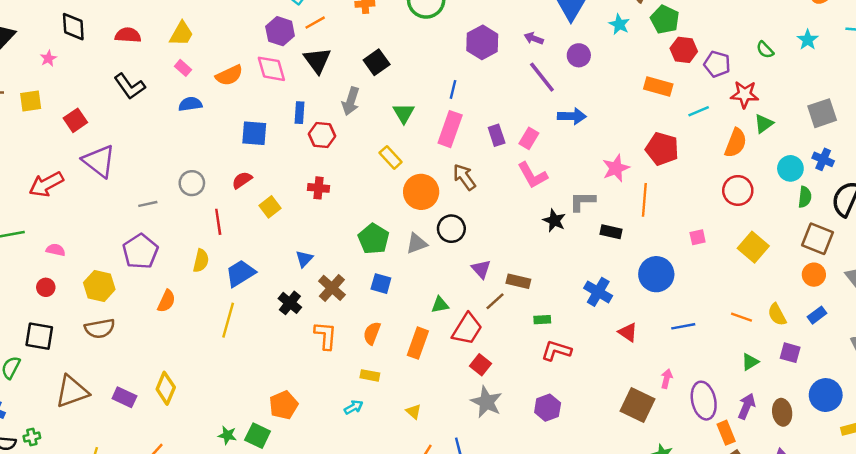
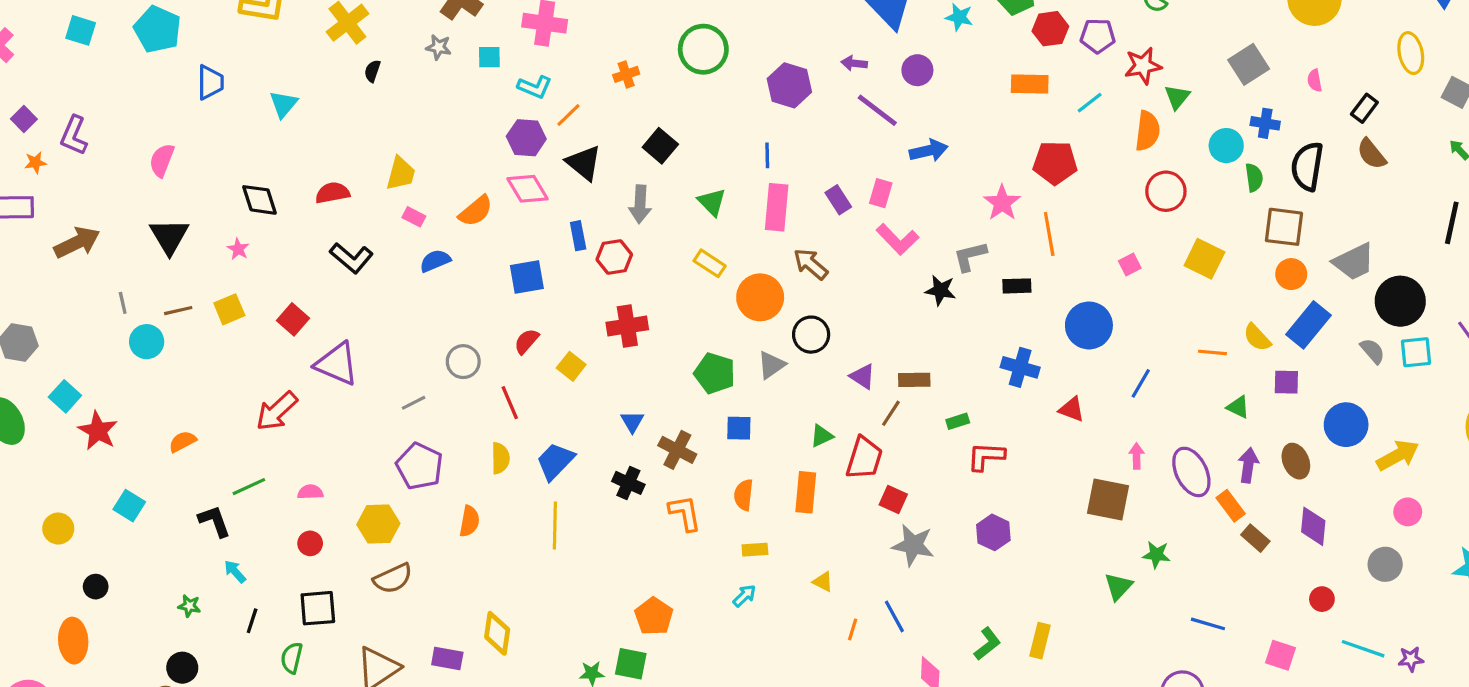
red cross: (319, 188) -> (627, 326), size x1.4
blue rectangle: (817, 315) -> (1308, 325), size x1.8
blue line: (683, 326) -> (1141, 383), turned -35
green triangle: (750, 362) -> (1238, 407), turned -48

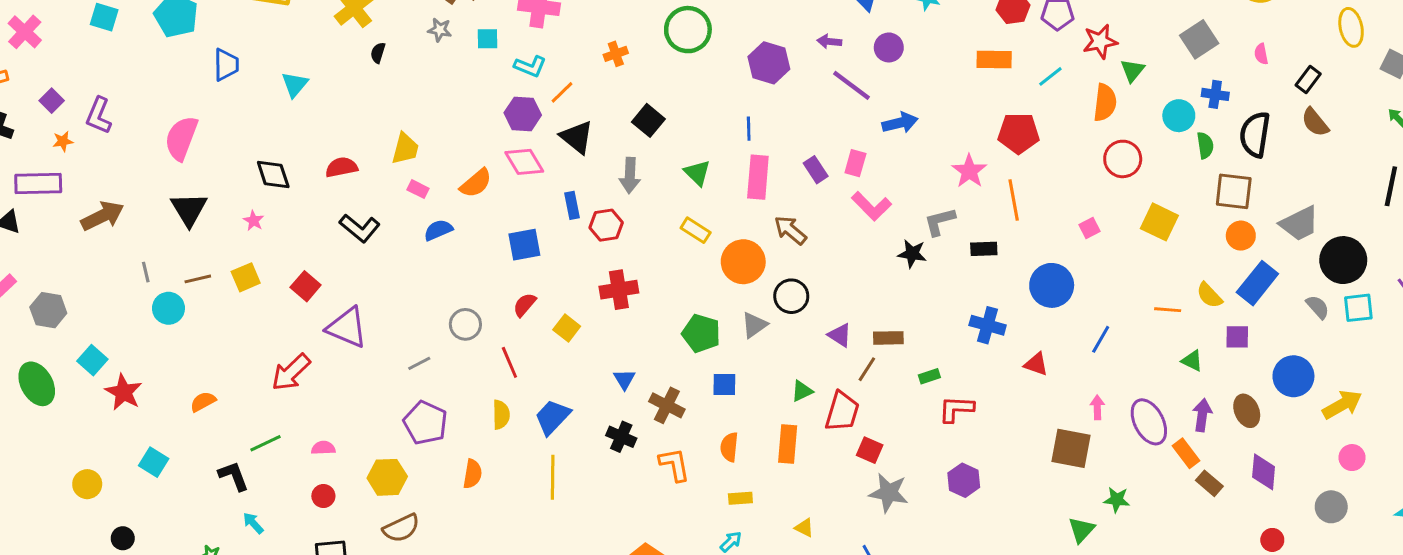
pink semicircle: (162, 160) -> (181, 138), size x1.4

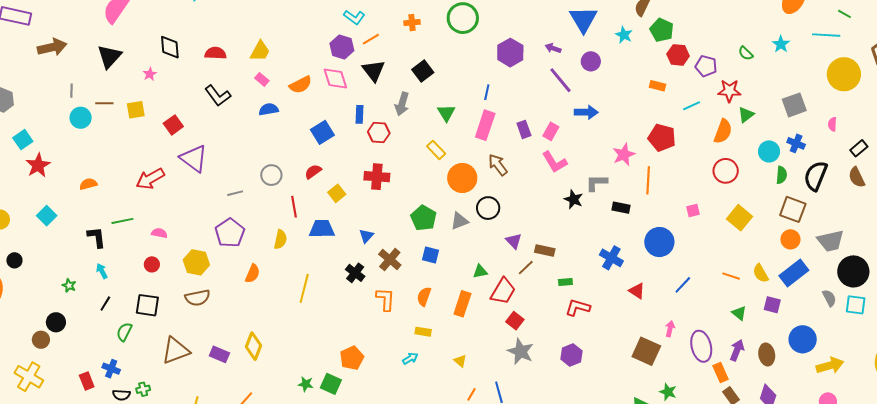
orange rectangle: (994, 60) -> (658, 86), size x0.7
blue square: (524, 245) -> (322, 132), turned -35
blue trapezoid: (552, 417) -> (322, 229), moved, turned 32

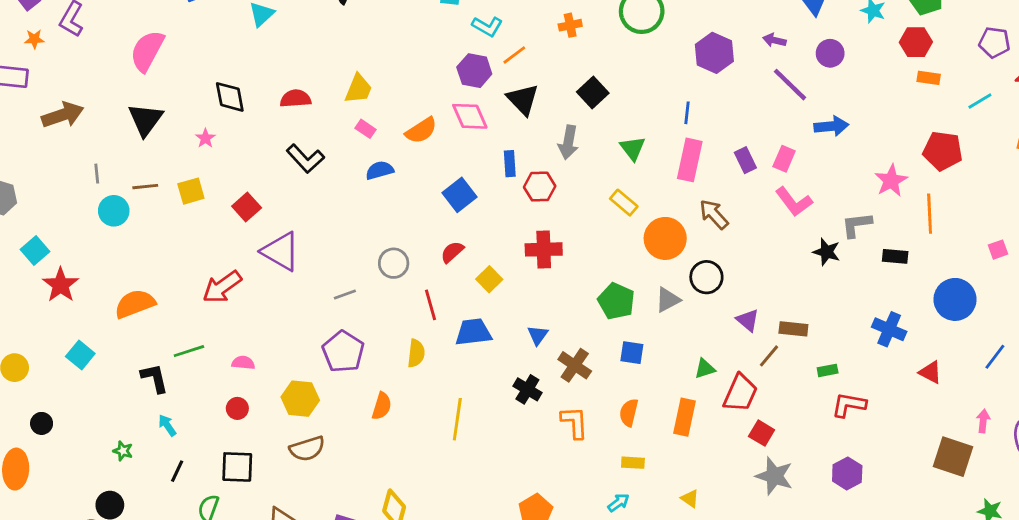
red hexagon: (678, 55) -> (916, 42), moved
orange semicircle: (88, 184) -> (135, 304), size x1.6

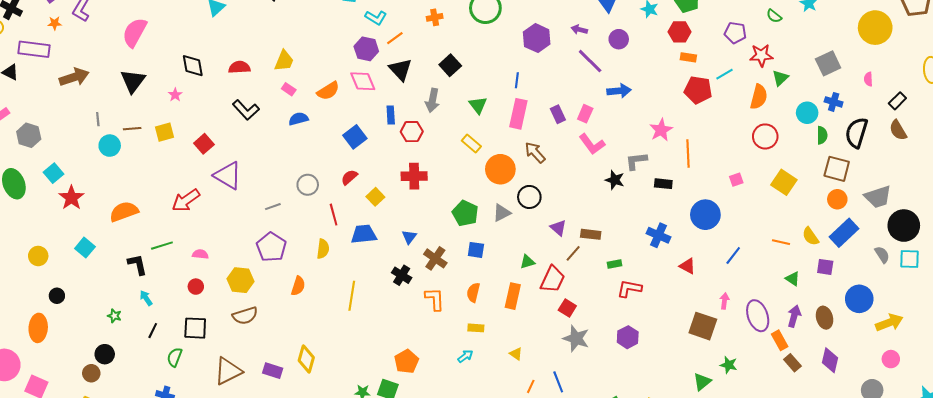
red pentagon: (943, 151) -> (698, 90), moved

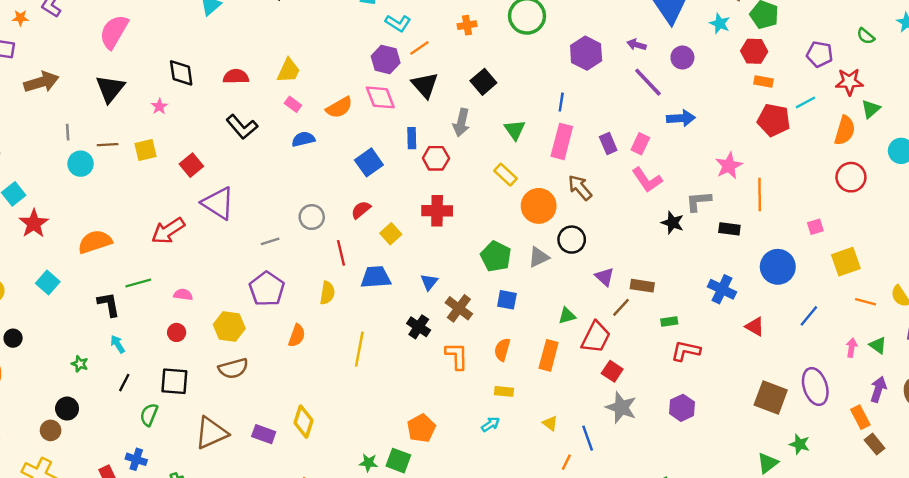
yellow square: (784, 182) -> (846, 262), moved, turned 35
pink arrow: (724, 301) -> (852, 348), moved
purple ellipse: (758, 316) -> (815, 386), moved
blue line: (558, 382) -> (588, 438), moved

